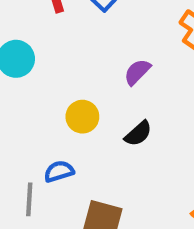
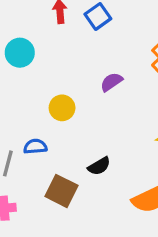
black semicircle: (138, 134) -> (99, 166), moved

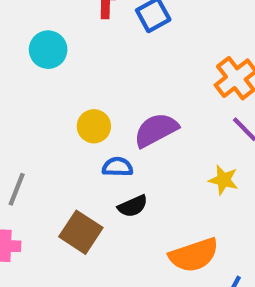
purple semicircle: (111, 82) -> (156, 130), moved, size x1.5
blue semicircle: (35, 146) -> (118, 167), moved

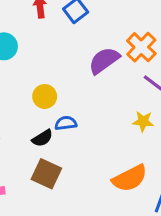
purple semicircle: (156, 130) -> (104, 60), moved
black semicircle: (133, 206) -> (42, 138), moved

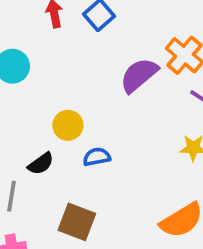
black semicircle: (42, 138) -> (41, 164), moved

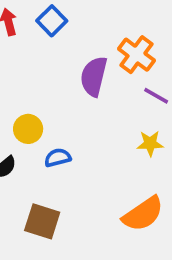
purple semicircle: (139, 75) -> (94, 76), turned -33

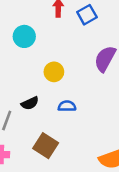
yellow circle: (28, 129) -> (54, 72), moved

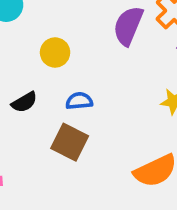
brown square: (46, 146) -> (70, 142), moved

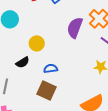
black semicircle: (24, 102) -> (23, 62), moved

